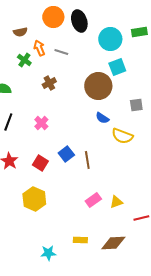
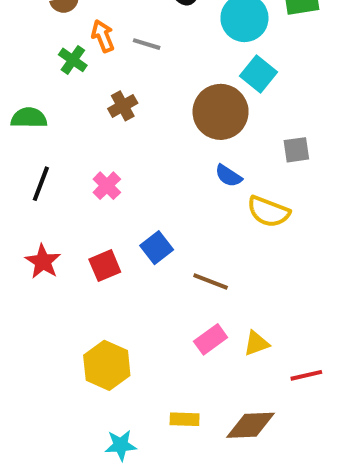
cyan square: (117, 67) -> (258, 74), turned -30
brown line: (87, 160) -> (211, 282), moved, turned -60
red square: (40, 163) -> (105, 266), turned 35
yellow hexagon: (34, 199) -> (107, 365), moved

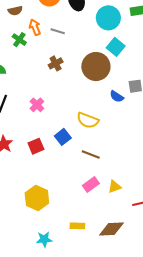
brown cross: (123, 106) -> (56, 63), moved
blue semicircle: (229, 176) -> (117, 97), moved
yellow semicircle: (268, 212) -> (88, 120), moved

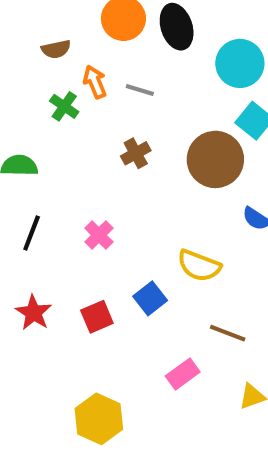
brown line: (91, 155) -> (228, 333), moved
pink rectangle: (91, 185) -> (183, 374), moved

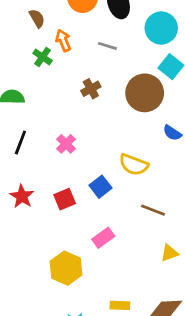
brown semicircle: (56, 49) -> (37, 18), turned -108
gray line: (140, 90) -> (107, 46), moved
pink rectangle: (183, 374) -> (103, 238), moved

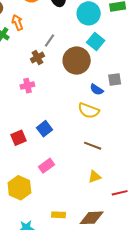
gray line: (107, 46) -> (49, 40), moved, turned -72
pink cross: (66, 144) -> (27, 86), moved, turned 32
yellow semicircle: (134, 165) -> (89, 111), moved
brown line: (153, 210) -> (93, 146), moved

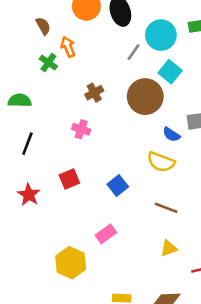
gray line: (49, 40) -> (133, 52), moved
pink cross: (27, 86) -> (81, 129), turned 32
blue square: (44, 129) -> (118, 186), moved
red square: (18, 138) -> (69, 179), moved

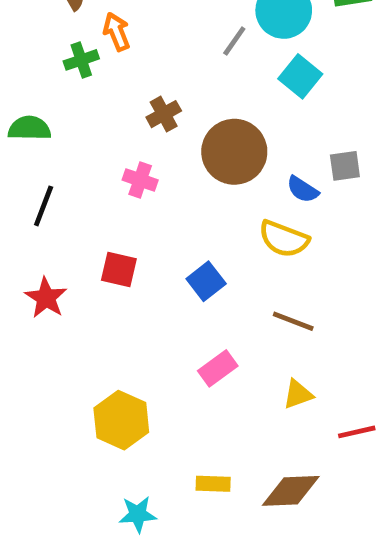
green cross: (48, 63) -> (81, 60), turned 36
brown circle: (145, 97) -> (234, 152), moved
red square: (69, 179) -> (119, 269), turned 36
pink rectangle: (106, 234) -> (218, 368), moved

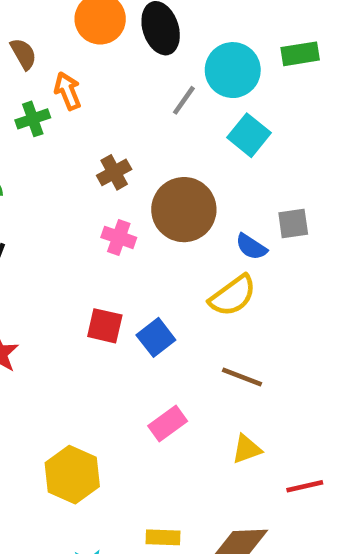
pink cross: (140, 180) -> (119, 237), moved
yellow semicircle: (284, 239) -> (233, 296), turned -57
red square: (119, 269) -> (105, 326), moved

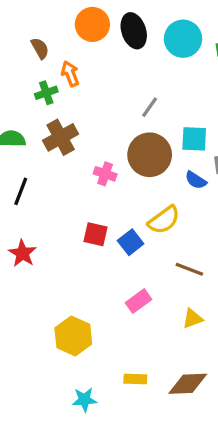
cyan circle: (233, 70) -> (183, 39), moved
gray line: (184, 100) -> (150, 107), moved
cyan square: (249, 135) -> (194, 139), moved, turned -36
brown cross: (114, 172) -> (61, 137), moved, size x1.5
yellow semicircle: (233, 296) -> (164, 220), moved

